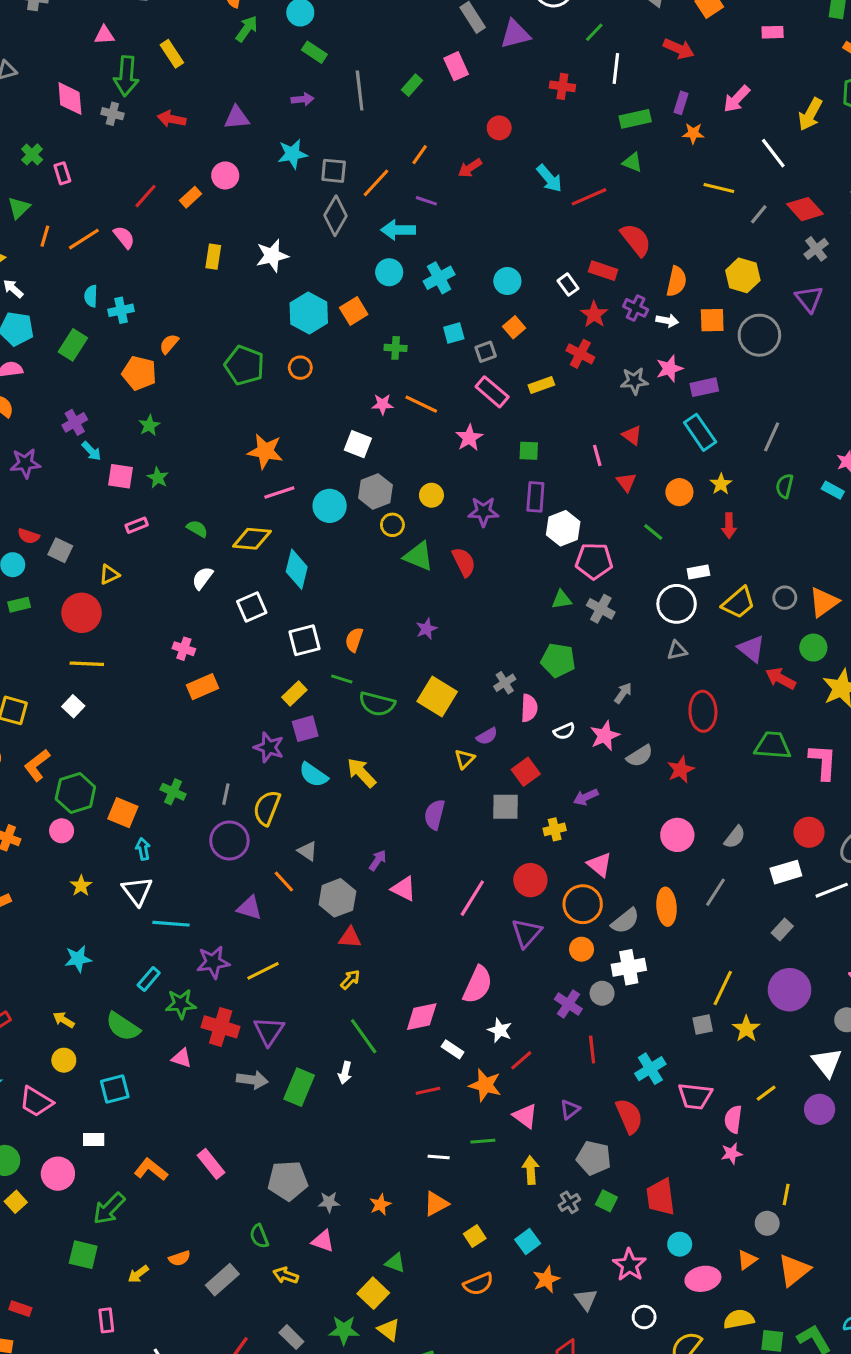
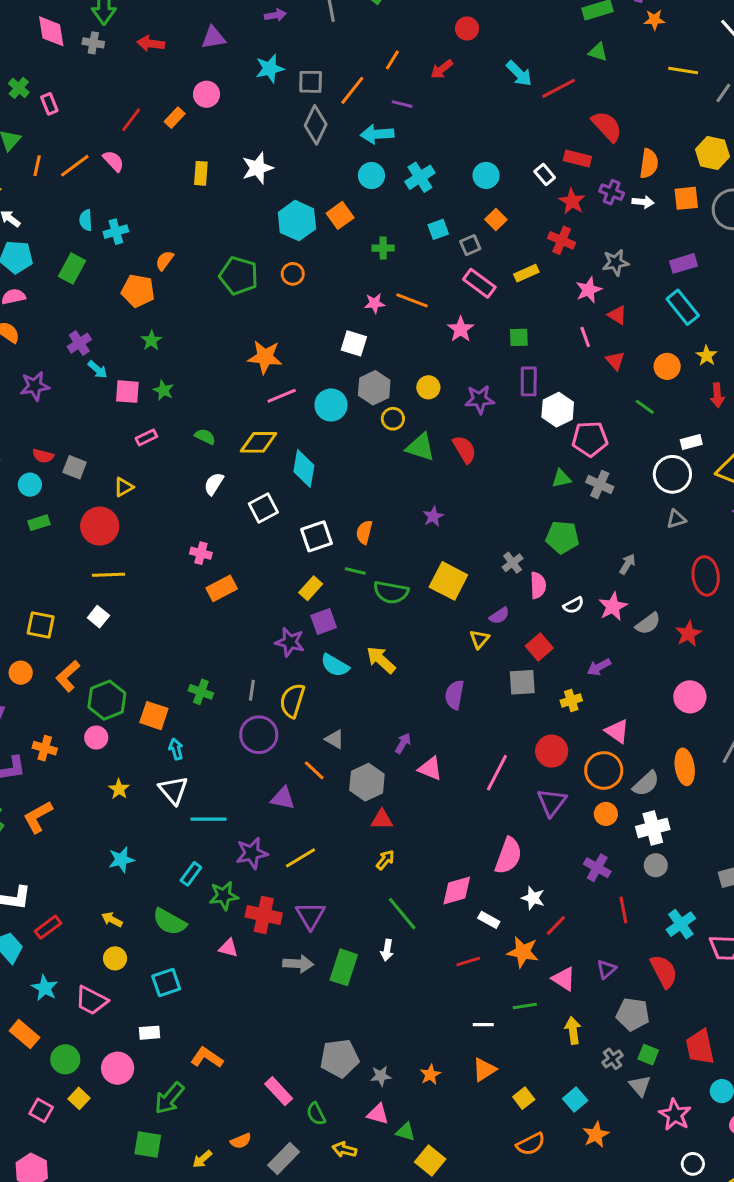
pink star: (669, 369) -> (589, 290), moved
gray circle: (602, 993) -> (656, 865), moved
pink rectangle: (211, 1164) -> (279, 1091), moved
green triangle: (395, 1263) -> (406, 1132), moved
gray triangle: (586, 1299) -> (640, 1086), moved

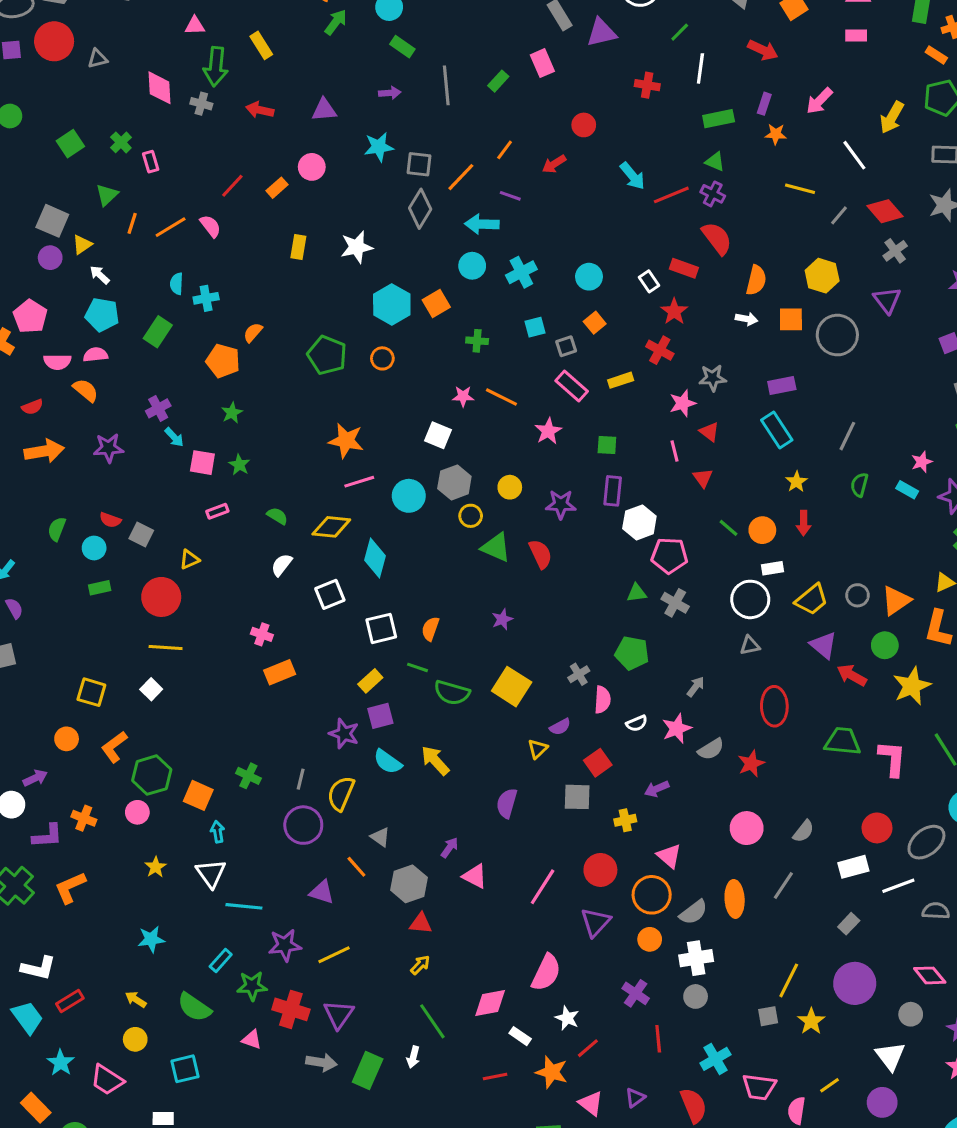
purple cross: (612, 192) -> (713, 194), moved
orange circle: (667, 366) -> (762, 530), moved

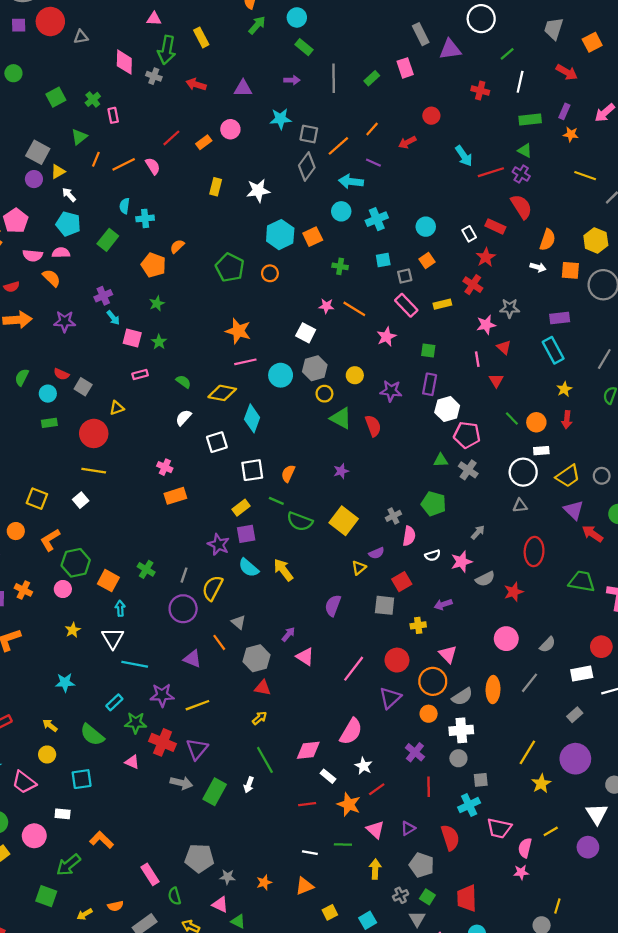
gray square: (768, 1016) -> (481, 780), moved

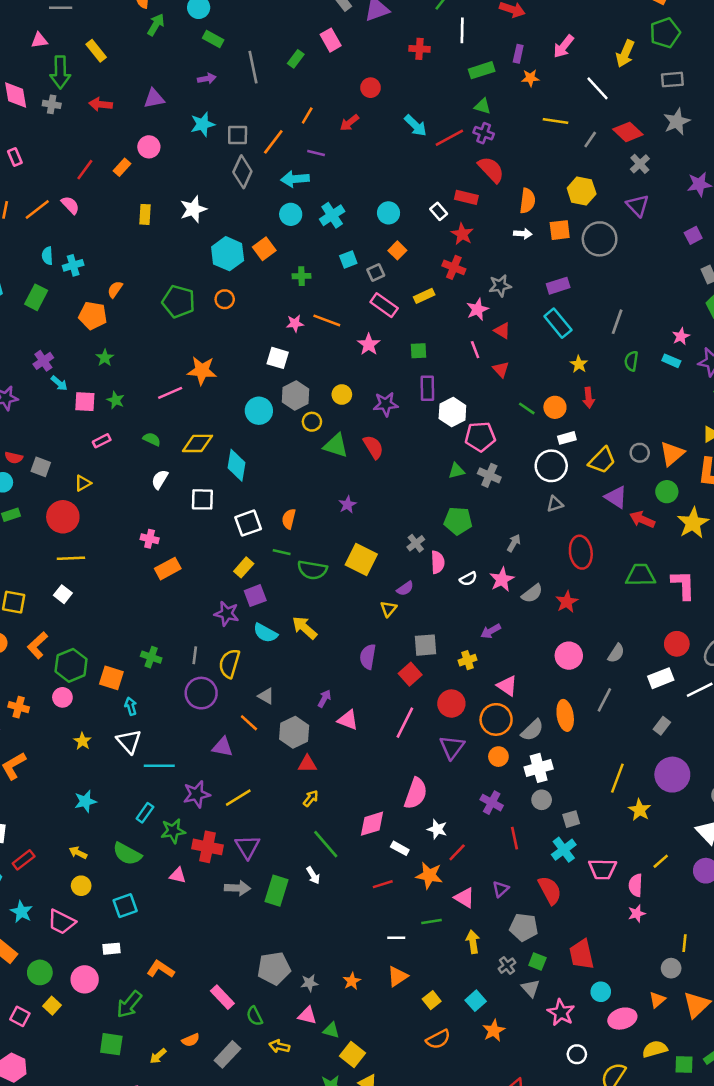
pink line: (245, 362) -> (170, 393), moved
white square: (217, 442) -> (202, 499), turned 30
red square: (402, 582) -> (410, 674), moved
white arrow: (249, 785) -> (313, 875), turned -40

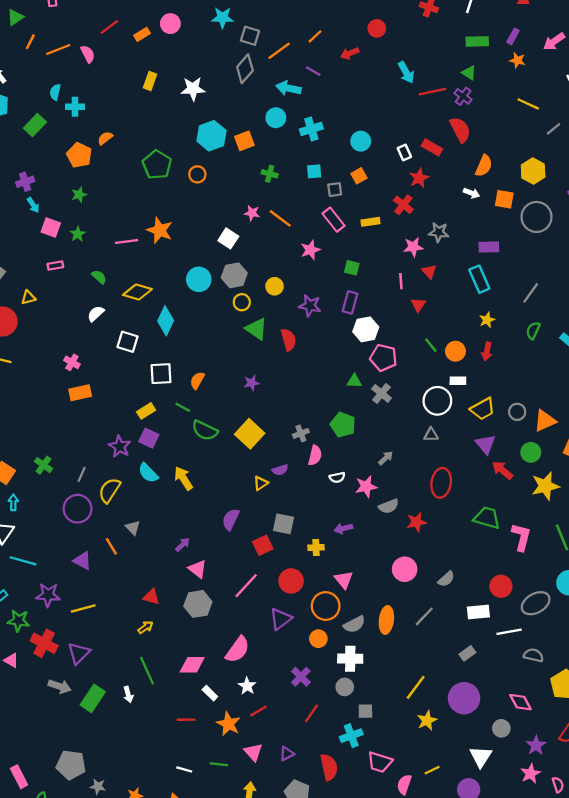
purple square: (255, 596) -> (149, 438), turned 30
gray hexagon: (294, 732) -> (198, 604), moved
red line: (514, 838) -> (312, 713), turned 30

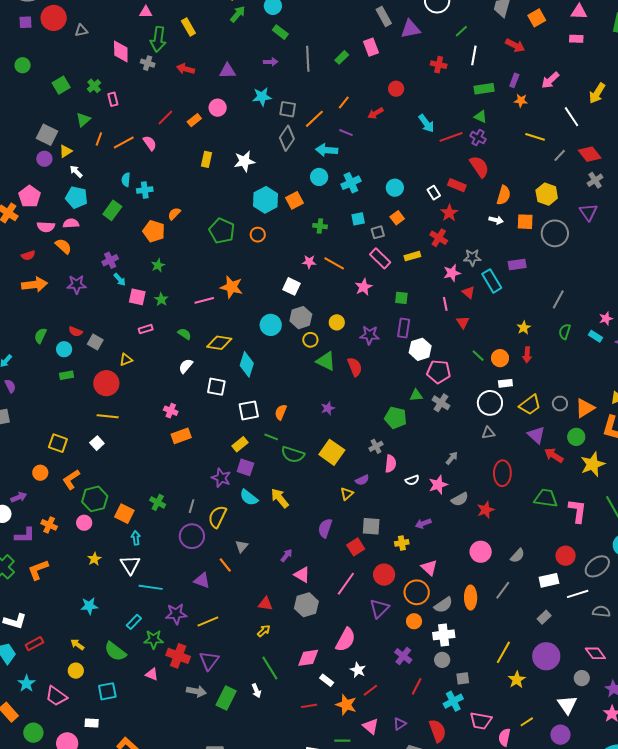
cyan rectangle: (479, 279) -> (492, 281), moved
green pentagon: (343, 425) -> (396, 418), moved
gray triangle: (133, 528) -> (242, 546), turned 32

